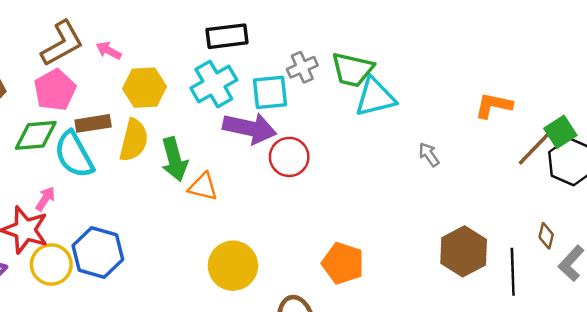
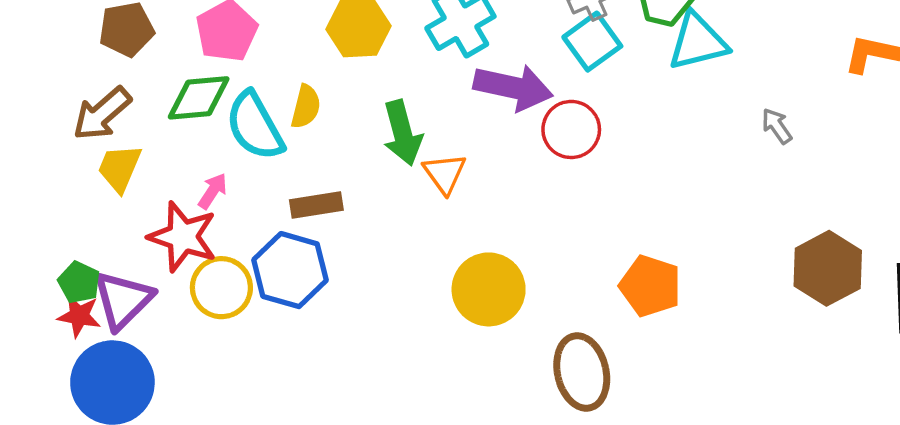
cyan square: (270, 92) -> (592, 42), moved, turned -30
brown rectangle: (93, 123) -> (316, 205), moved
yellow semicircle: (134, 140) -> (306, 107), moved, size x0.7
orange triangle: (203, 187) -> (445, 173), turned 40

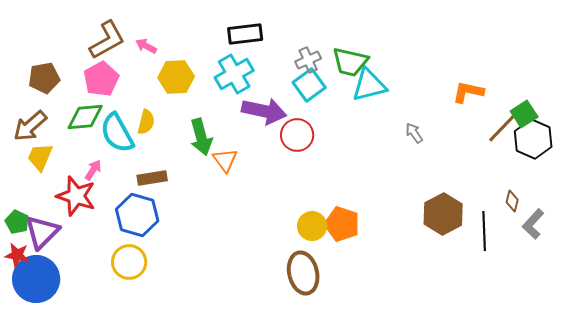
yellow circle: (221, 288) -> (129, 262), moved
yellow circle: (489, 289) -> (312, 226), moved, size x0.7
red star: (79, 316) -> (17, 255), moved

